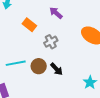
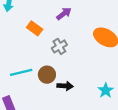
purple arrow: (56, 13) -> (64, 14), turned 104
black arrow: (57, 69) -> (65, 86), moved, turned -40

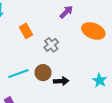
purple arrow: (64, 14) -> (66, 12), moved
orange rectangle: (35, 28) -> (26, 31), turned 32

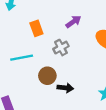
purple arrow: (66, 12) -> (73, 22), moved
cyan line: (19, 74) -> (22, 58), moved

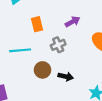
black arrow: (65, 88) -> (66, 77), moved

